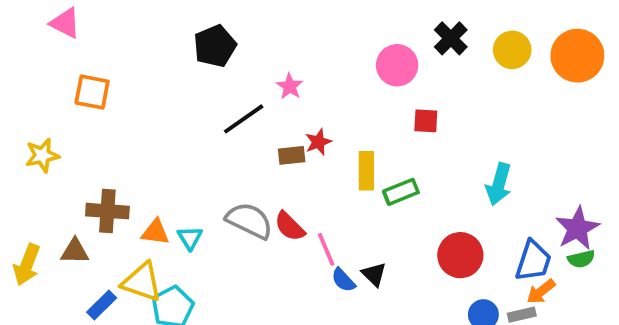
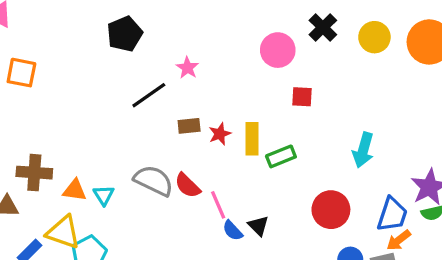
red star: (318, 142) -> (220, 134), moved

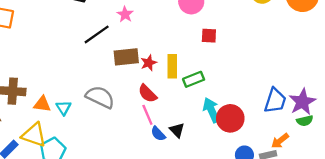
brown rectangle: (189, 126) -> (126, 57), size x1.5
cyan arrow: (363, 150) -> (211, 110), moved, turned 140
red semicircle: (187, 185) -> (147, 94), moved
blue trapezoid: (392, 214) -> (275, 101), moved

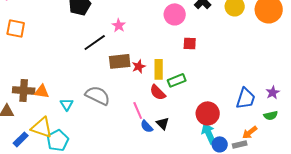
red semicircle: (147, 94) -> (158, 92), moved
purple star: (302, 102) -> (273, 92), moved, size x0.6
orange triangle: (42, 104) -> (42, 91), moved
cyan arrow: (211, 110) -> (209, 133), moved

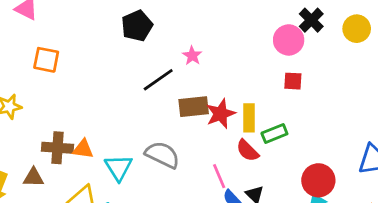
pink circle: (175, 14) -> (289, 40), moved
red star: (139, 66) -> (221, 114), size x1.5
cyan triangle: (67, 104) -> (118, 168), size x1.5

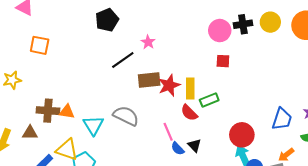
black cross: (311, 20) -> (243, 24), moved, turned 36

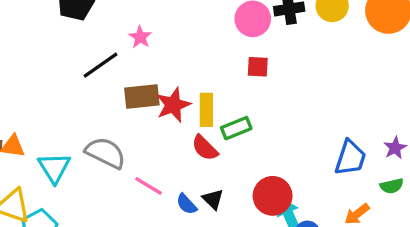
pink line: (168, 132) -> (148, 186), moved, turned -36
red circle: (242, 135) -> (273, 196), moved

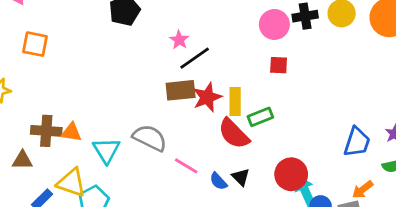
black line: (101, 65) -> (195, 58), moved
red semicircle: (205, 148) -> (234, 134), size x1.4

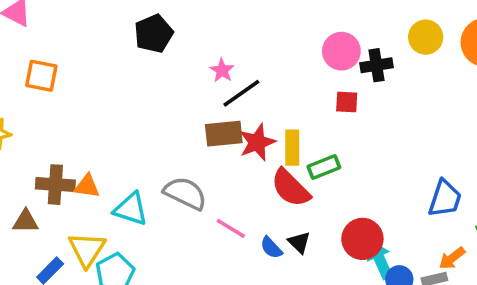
black cross: (305, 16) -> (376, 65), moved
cyan triangle: (106, 150) -> (131, 209), turned -40
yellow triangle: (71, 183) -> (87, 249), turned 44

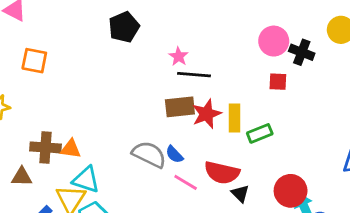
black cross: (376, 65) -> (302, 52), turned 30
black line: (241, 93) -> (194, 75), turned 40
red semicircle: (291, 188) -> (222, 173), moved, turned -32
cyan triangle: (131, 209) -> (86, 180), moved
blue semicircle: (271, 248) -> (174, 154), moved

